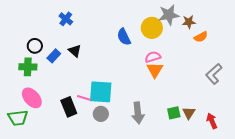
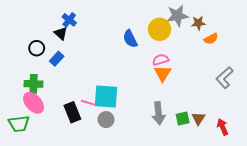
black triangle: (75, 51) -> (61, 33), moved
green cross: (28, 67) -> (34, 84), moved
gray arrow: (138, 113) -> (158, 113), moved

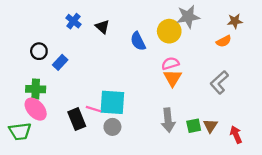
brown star: (198, 23) -> (235, 21), moved
black triangle: (61, 33) -> (102, 27), moved
gray L-shape: (225, 78) -> (219, 82), moved

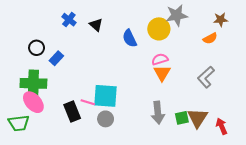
green cross: (36, 89) -> (33, 83), size x1.4
brown triangle: (210, 126) -> (198, 118), size x1.5

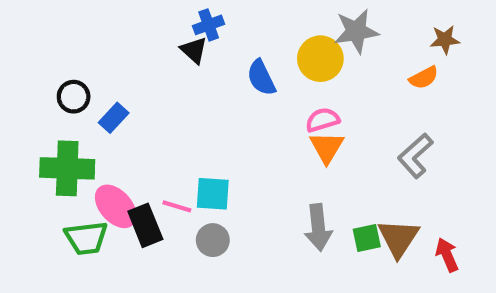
blue cross: (69, 20) -> (209, 25), moved, turned 32
cyan square: (106, 96) -> (213, 194), size x0.7
pink ellipse: (33, 102) -> (116, 206), moved
green trapezoid: (19, 123) -> (86, 238), moved

